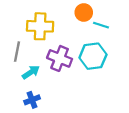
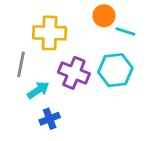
blue cross: (32, 100) -> (50, 119), moved

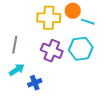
yellow cross: (50, 33) -> (49, 18), moved
cyan arrow: (38, 90) -> (17, 70), moved

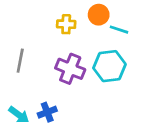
yellow cross: (49, 18) -> (66, 24), size x0.6
cyan arrow: (17, 70) -> (19, 115), moved, turned 70

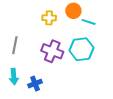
cyan arrow: (19, 115) -> (14, 76), moved, turned 49

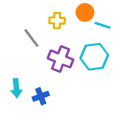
gray line: (15, 45) -> (31, 38), moved, turned -48

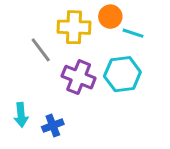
yellow cross: (57, 21) -> (74, 27), size x1.5

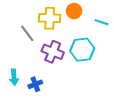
cyan line: (133, 33) -> (102, 22), moved

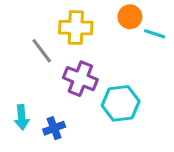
orange circle: (74, 11) -> (130, 17), moved
cyan hexagon: (82, 50) -> (121, 103), moved

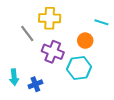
orange circle: (130, 17) -> (85, 41), moved

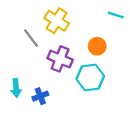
yellow cross: (50, 18) -> (57, 21), turned 30
cyan line: (101, 22) -> (116, 15), moved

